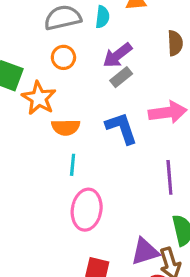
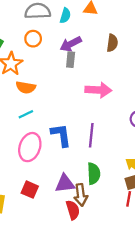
gray rectangle: (121, 77) -> (71, 60), turned -56
blue L-shape: (121, 128) -> (61, 135), moved
cyan line: (73, 165) -> (26, 114), turned 48

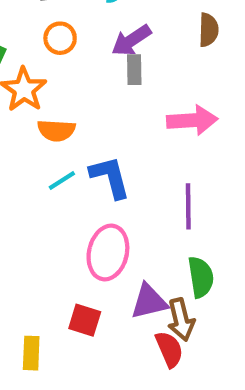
blue L-shape: (61, 135) -> (110, 177), moved
pink ellipse: (30, 147) -> (108, 253), moved

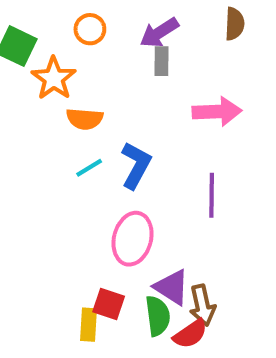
blue L-shape: (110, 177) -> (136, 165), turned 42
green semicircle: (201, 277) -> (158, 316), moved
purple triangle: (149, 302) -> (172, 287), turned 45
red semicircle: (169, 349) -> (190, 334), turned 78
yellow rectangle: (31, 353) -> (88, 325), moved

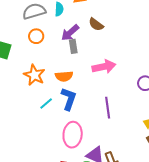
brown semicircle: (235, 24) -> (96, 24), moved, turned 133
orange star: (54, 78) -> (34, 75), moved
orange semicircle: (85, 119) -> (64, 76), moved

